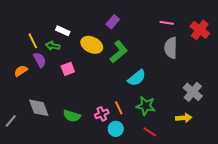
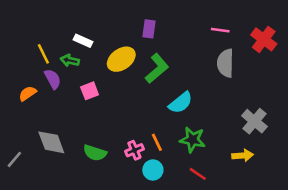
purple rectangle: (113, 22) -> (149, 29), turned -32
yellow ellipse: (92, 45) -> (121, 59), turned -60

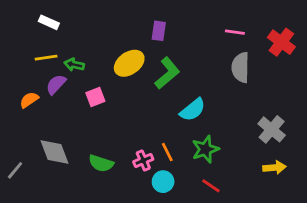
white rectangle: (83, 41) -> (49, 22), moved
yellow line: (43, 54) -> (46, 58), turned -72
purple semicircle: (53, 79) -> (56, 84), turned -108
green star: (192, 140) -> (205, 149), turned -30
yellow arrow: (243, 155) -> (274, 168), moved

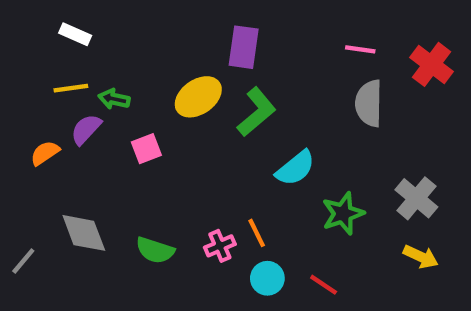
purple rectangle: (159, 31) -> (244, 47), size x1.4
green star: (205, 149) -> (343, 213), moved
yellow arrow: (274, 168) -> (421, 257), turned 30
cyan circle: (163, 182) -> (267, 278), moved

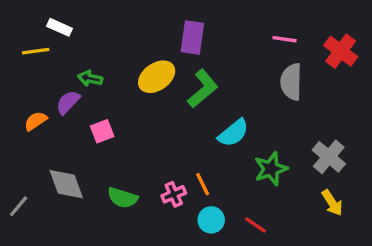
yellow line: (71, 88) -> (36, 51), moved
pink square: (146, 149) -> (102, 131), moved
yellow arrow: (421, 257) -> (332, 203), turned 32

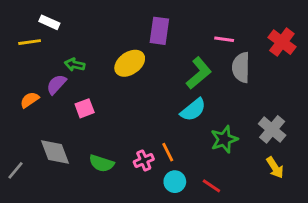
pink line: (284, 39) -> (224, 39), moved
green L-shape: (203, 89) -> (199, 73), moved

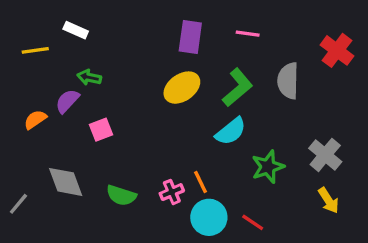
white rectangle: (49, 22) -> (76, 30), moved
pink line: (224, 39) -> (248, 34), moved
yellow ellipse: (130, 63) -> (182, 88), moved
cyan circle: (175, 182) -> (209, 217), size x1.4

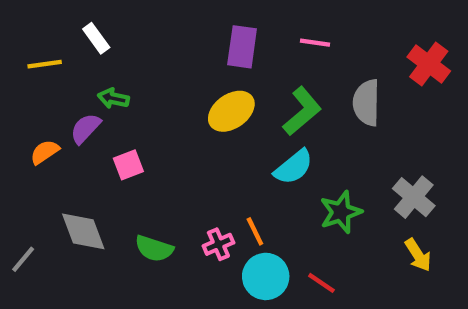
white rectangle: (76, 30) -> (96, 38), turned 30

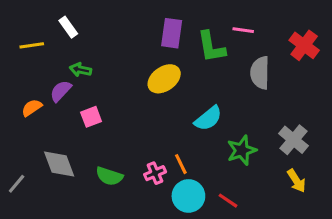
pink line: (315, 43) -> (243, 30), moved
green L-shape: (302, 111) -> (211, 47), moved, turned 120

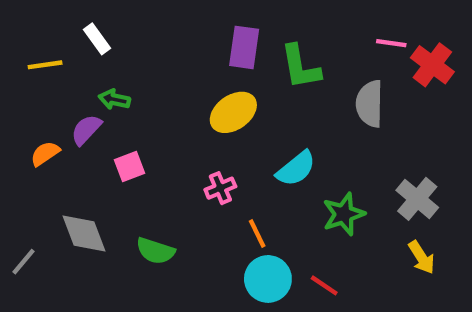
pink line: (243, 30) -> (391, 43), moved
pink cross: (155, 173) -> (220, 188), moved

